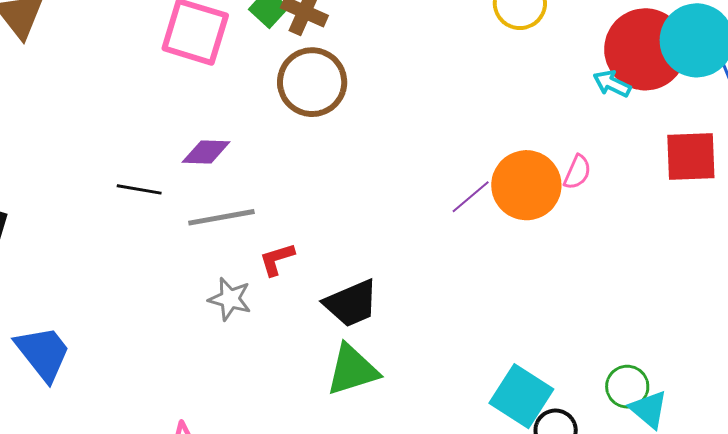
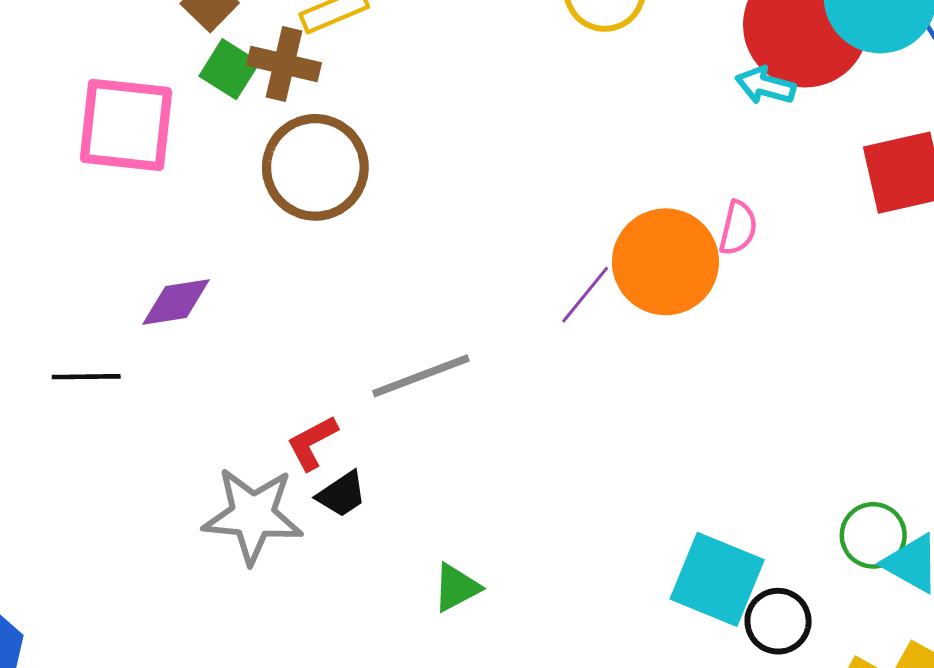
gray line: (221, 217) -> (421, 376), moved
gray star: (230, 299) -> (253, 515), size x1.5
black trapezoid: (351, 303) -> (342, 494), moved, size x0.6
green triangle: (352, 370) -> (456, 588), size x0.6

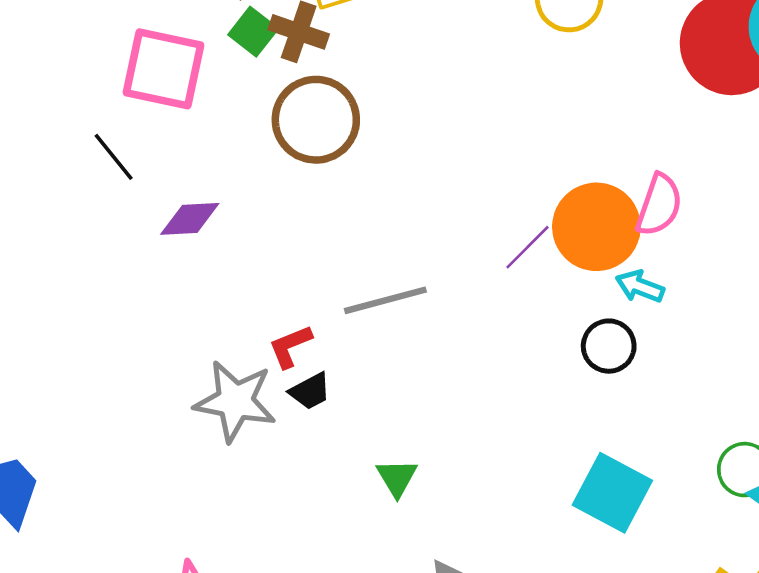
cyan arrow: (765, 86) -> (640, 286), moved
pink semicircle: (738, 228) -> (659, 205), size x1.4
black line: (86, 377) -> (114, 157), moved, turned 46
green triangle: (456, 588) -> (397, 478), turned -39
black circle: (778, 621) -> (609, 346), moved

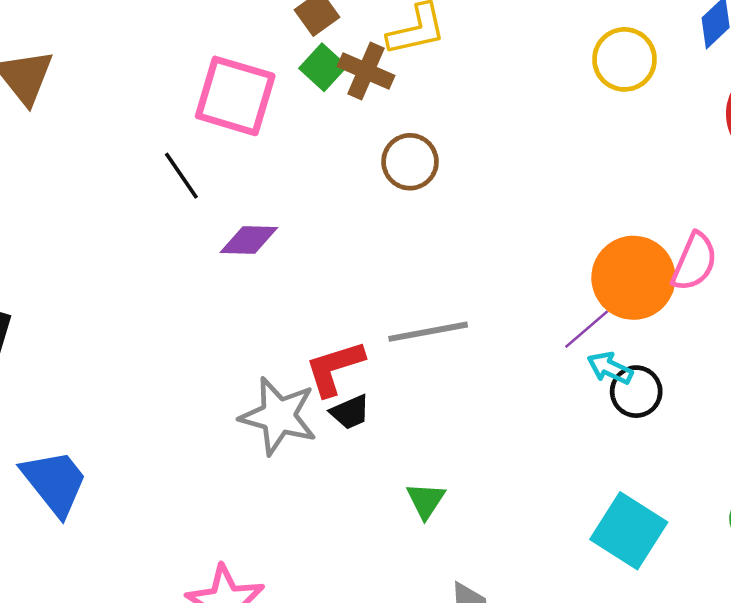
brown circle: (316, 120) -> (410, 162), moved, size x0.7
purple line: (527, 247) -> (587, 329), moved
cyan arrow: (640, 286) -> (610, 368), moved
red L-shape: (290, 346) -> (335, 368), size x1.4

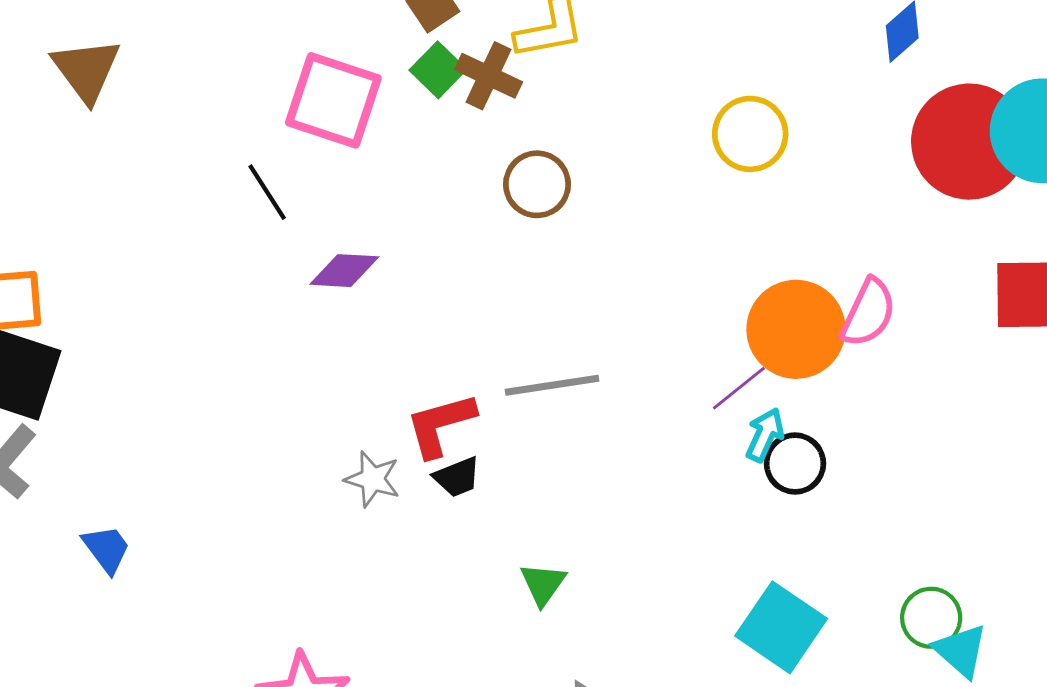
yellow circle: (625, 59) -> (750, 134), moved
cyan arrow: (610, 368) -> (765, 435), turned 87
gray star: (278, 416) -> (372, 479), size x0.6
blue trapezoid: (55, 482) -> (106, 549), size x0.6

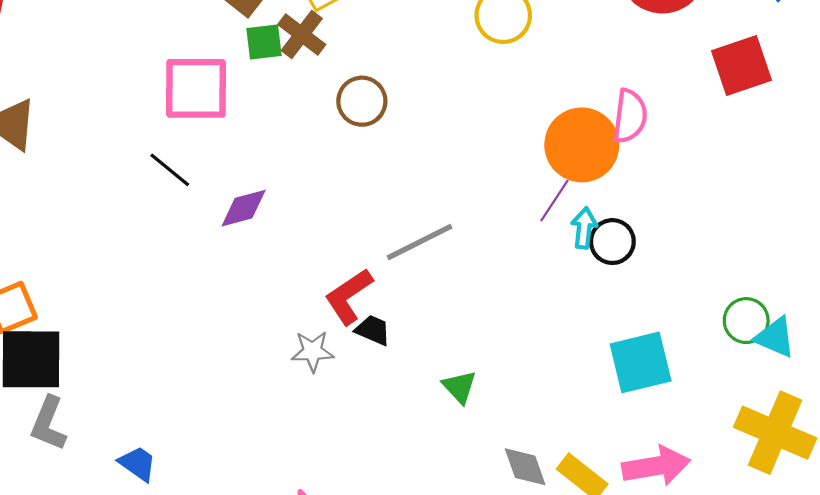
green square: (438, 70) -> (264, 42), turned -33
brown cross: (489, 76) -> (302, 35), turned 30
black trapezoid: (457, 477) -> (373, 330), turned -117
cyan square: (781, 627) -> (641, 362), turned -30

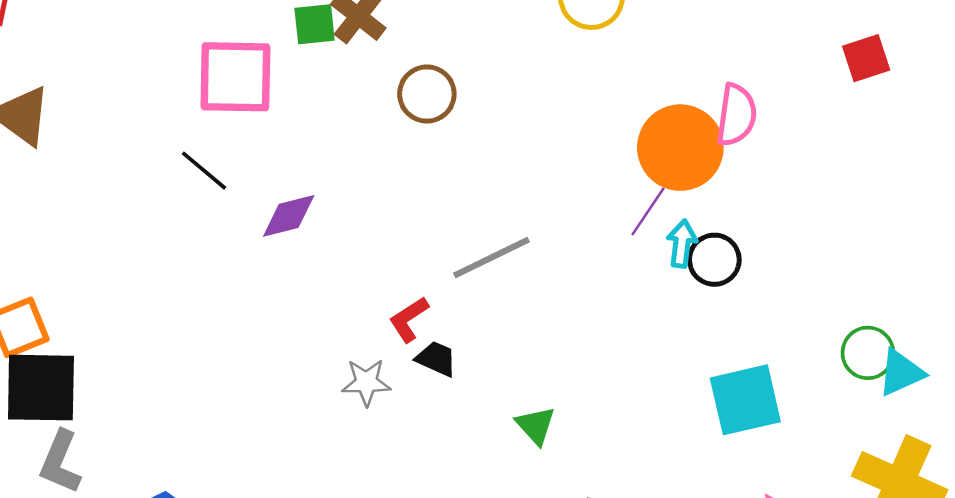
red square: (742, 66) -> (866, 58), size x0.7
red L-shape: (349, 296) -> (409, 319), size x0.7
cyan triangle: (775, 337) -> (901, 373), turned -48

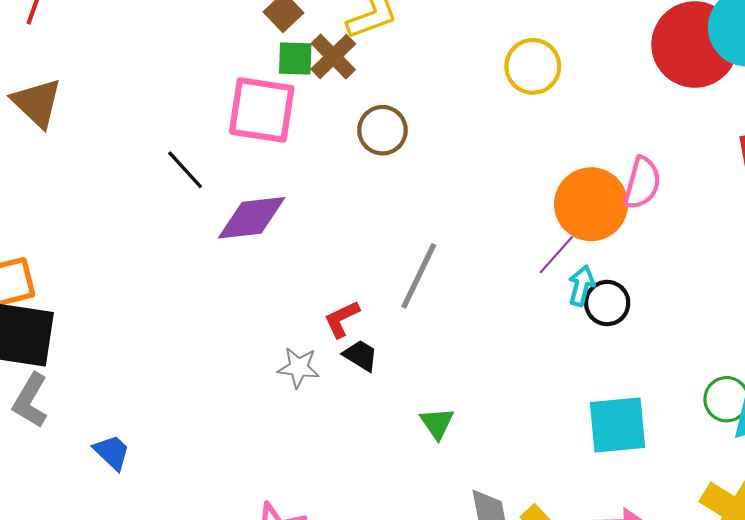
pink square: (235, 77) -> (262, 110), moved
purple diamond: (289, 216) -> (252, 218), size x1.4
gray line: (492, 257) -> (419, 276), turned -46

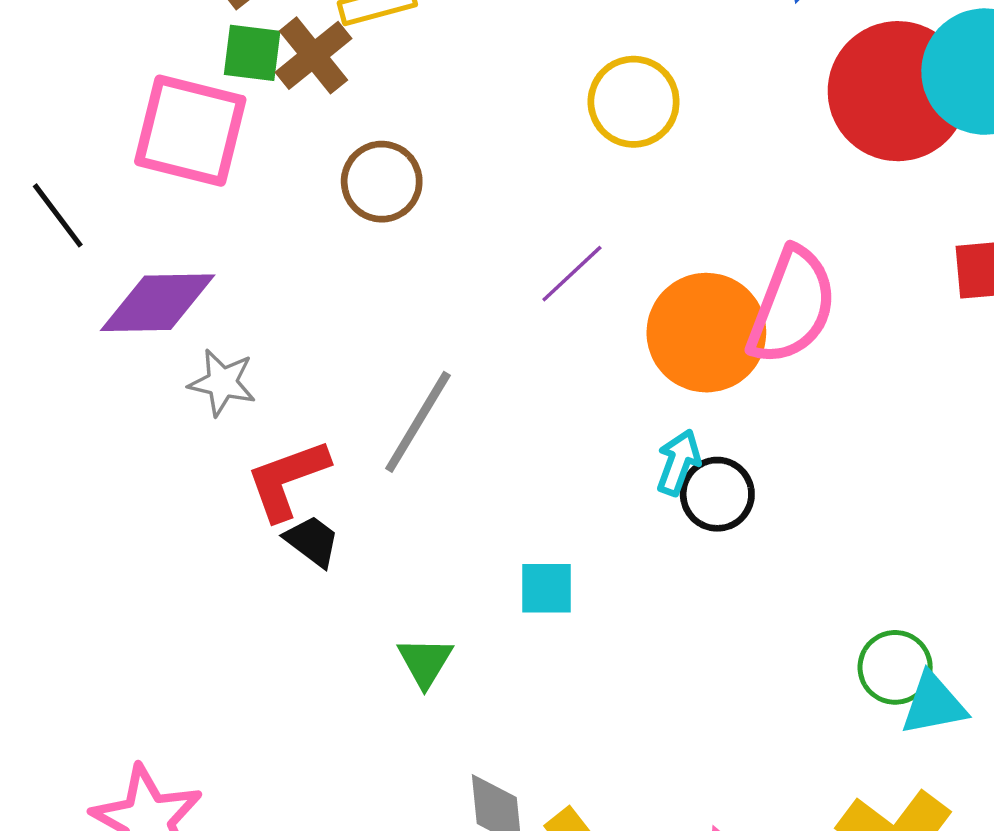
pink semicircle: (642, 183) -> (792, 306), size x1.4
purple line: (556, 255) -> (572, 274), moved
red L-shape: (342, 319) -> (287, 479), size x1.4
gray star: (299, 367) -> (222, 383), moved
cyan square: (618, 425) -> (547, 588), moved, size x0.6

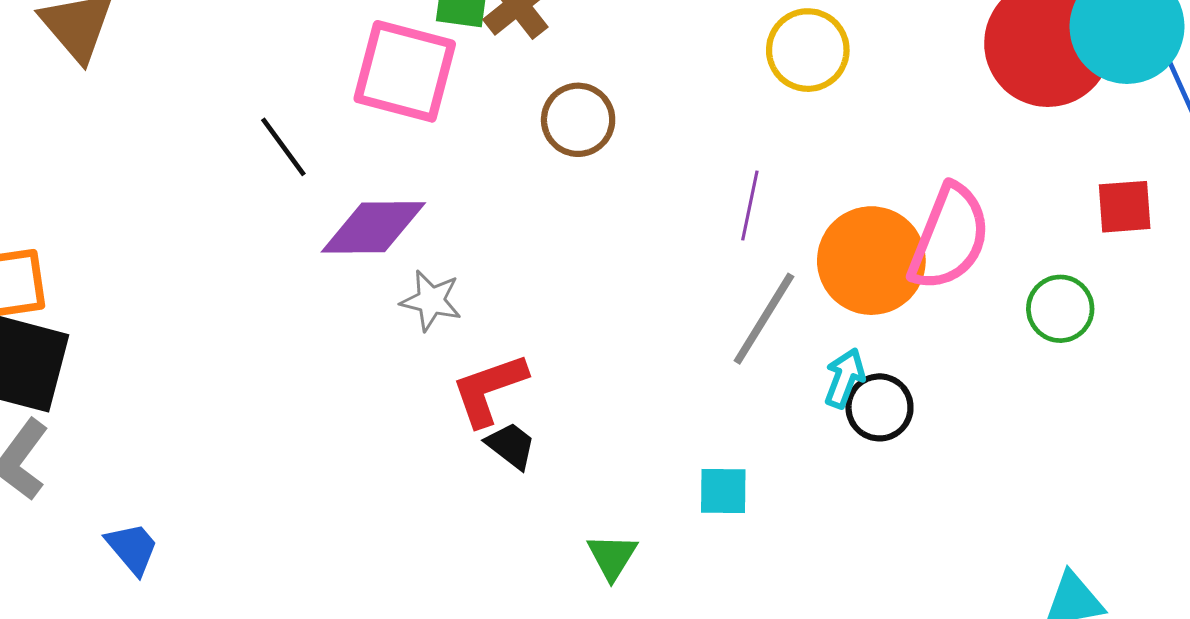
purple line: (572, 274) -> (750, 205), turned -36
gray line: (418, 422) -> (764, 319), moved
green circle: (895, 667) -> (1060, 309), moved

